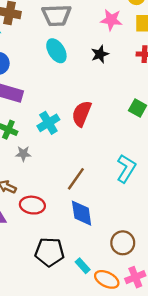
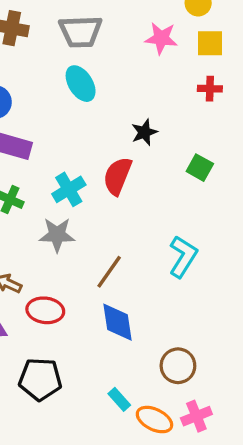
black star: (100, 54) -> (144, 132), moved
gray star: (23, 154) -> (57, 235), moved, size x1.5
black pentagon: (50, 252) -> (40, 379), moved

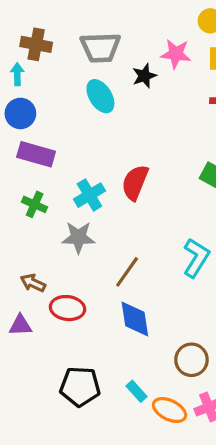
black star: (144, 132) -> (144, 76), moved
black pentagon: (40, 379) -> (80, 386), moved

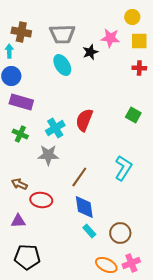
purple triangle: (20, 325) -> (18, 221), moved
black pentagon: (80, 386) -> (27, 257), moved
cyan rectangle: (137, 391) -> (89, 231), moved

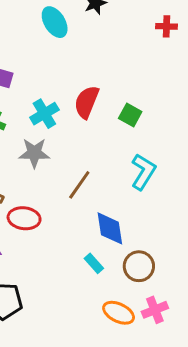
green square: (133, 115) -> (130, 115), moved
blue diamond: (84, 207) -> (110, 228), moved

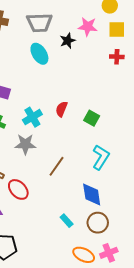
red semicircle: (87, 102) -> (62, 109), size x0.7
red ellipse: (24, 218) -> (18, 189), turned 40
blue diamond: (110, 228) -> (92, 195), moved

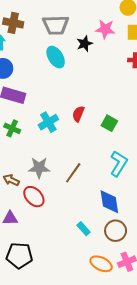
gray star: (25, 144) -> (39, 168), moved

